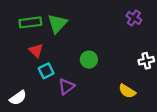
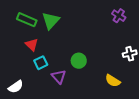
green rectangle: (30, 22) -> (27, 20), turned 30
green circle: (89, 60) -> (79, 61), moved
purple triangle: (66, 87) -> (59, 77), turned -35

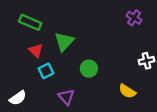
green triangle: (51, 21) -> (64, 42), moved
purple triangle: (59, 77) -> (66, 97), moved

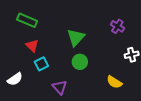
purple cross: (134, 18) -> (117, 26), moved
green triangle: (64, 42) -> (76, 37), moved
white semicircle: (18, 98) -> (15, 79), moved

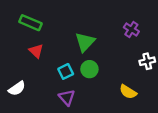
cyan square: (41, 64) -> (66, 71), moved

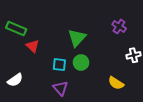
green rectangle: (31, 23) -> (16, 29), moved
cyan square: (66, 71) -> (59, 65), turned 32

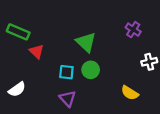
green triangle: (77, 38) -> (86, 42), turned -30

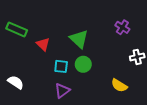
red triangle: (37, 51) -> (43, 44), moved
white semicircle: (17, 89) -> (16, 82), turned -112
purple triangle: (68, 99) -> (62, 91), turned 35

